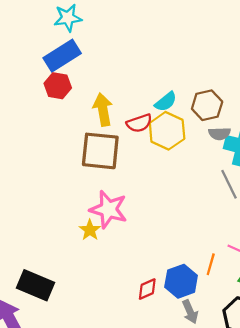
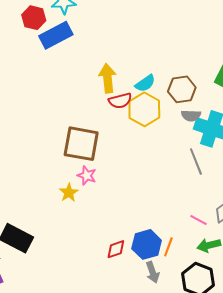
red hexagon: (58, 86) -> (34, 18), moved
yellow arrow: (103, 110) -> (108, 78), moved
brown square: (100, 151) -> (81, 144), moved
pink star: (108, 209) -> (87, 176), size x0.6
orange line: (211, 264) -> (168, 247), moved

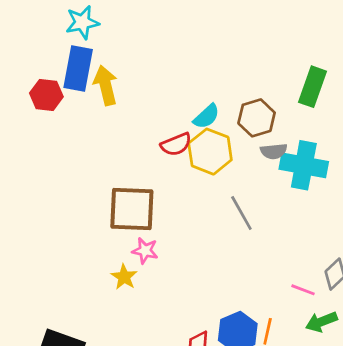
red hexagon: (34, 18) -> (46, 95), moved
blue rectangle: (56, 35) -> (78, 68), turned -44
yellow arrow: (108, 78) -> (106, 85), moved
gray line: (196, 161) -> (241, 213), moved

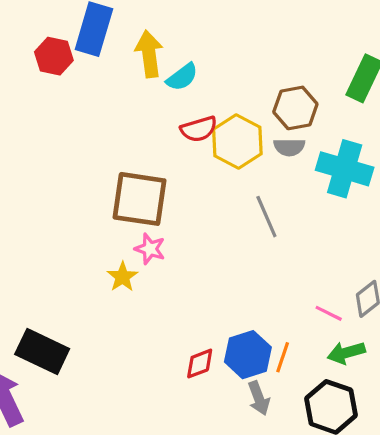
yellow arrow: (106, 85) -> (149, 54), moved
cyan semicircle: (206, 116) -> (182, 77), moved
gray semicircle: (274, 151) -> (289, 147), moved

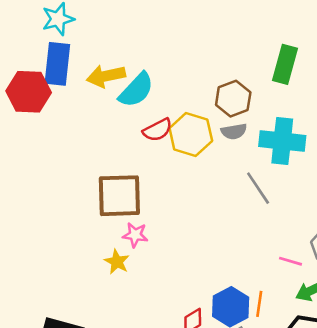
yellow arrow: (149, 54) -> (106, 76), turned -84
red hexagon: (54, 56) -> (29, 92), size x1.4
cyan semicircle: (182, 77) -> (136, 90), size x1.4
gray line: (266, 217) -> (258, 188), moved

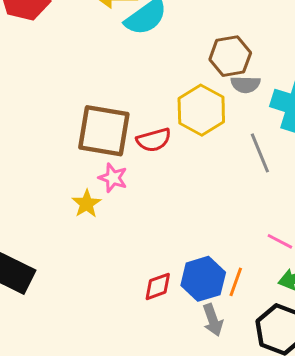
brown hexagon: (233, 99) -> (230, 56), moved
red semicircle: (157, 130) -> (154, 140), moved
yellow hexagon: (191, 134) -> (201, 110), moved

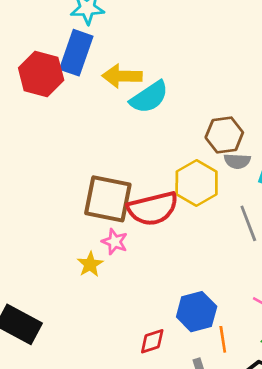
red semicircle: (154, 140) -> (153, 209), size x1.6
blue hexagon: (203, 279) -> (197, 312), moved
orange line: (236, 282) -> (223, 339), turned -30

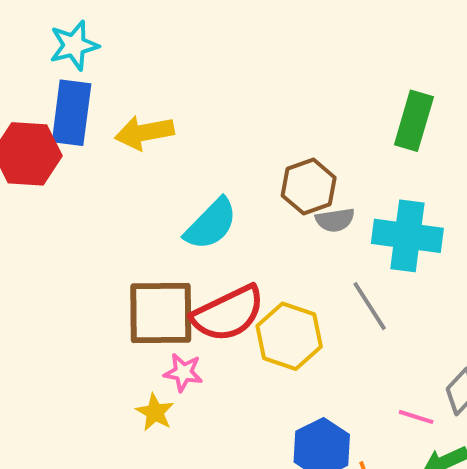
cyan semicircle: (149, 97) -> (211, 224), moved
yellow hexagon: (197, 183) -> (289, 336), moved

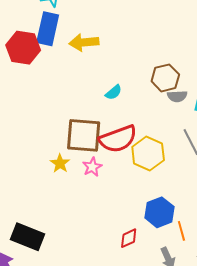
cyan semicircle: (211, 224) -> (114, 92), size x0.6
pink star: (183, 372) -> (92, 167), turned 30
yellow star: (155, 412) -> (60, 163), moved

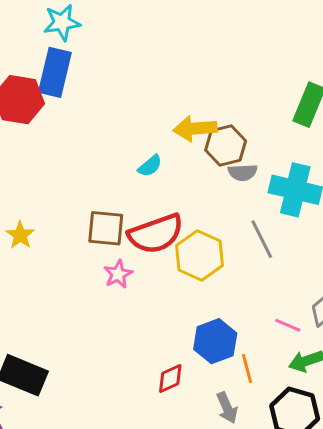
yellow arrow: (84, 42) -> (195, 129), moved
brown square: (84, 135) -> (106, 228), size x0.7
yellow star: (60, 163) -> (20, 235), moved

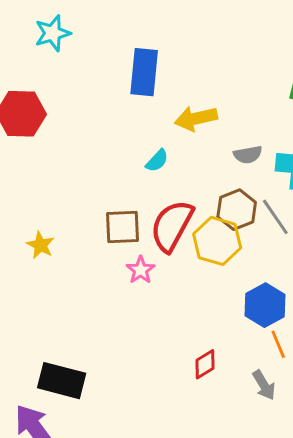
blue rectangle: (55, 72) -> (144, 72), moved
brown hexagon: (226, 146) -> (237, 210), moved
red semicircle: (156, 234) -> (172, 226), turned 146
blue hexagon: (215, 341) -> (265, 305), moved

